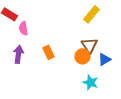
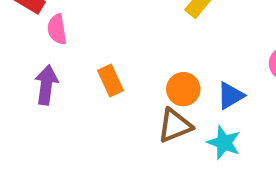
brown triangle: (89, 45) -> (175, 126), moved, turned 42
cyan star: (90, 82) -> (224, 143), moved

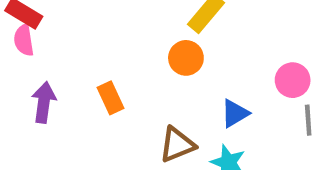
pink semicircle: (57, 29) -> (24, 40), moved
orange circle: (183, 89) -> (186, 58), moved

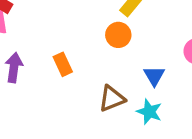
blue triangle: (235, 113) -> (154, 76), turned -30

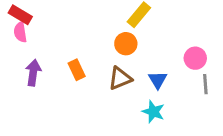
brown triangle: (112, 99) -> (120, 78), moved

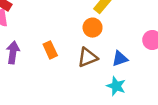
blue triangle: (158, 80) -> (120, 59), turned 42

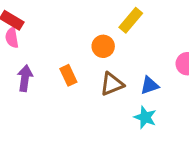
orange circle: (93, 28) -> (103, 46), moved

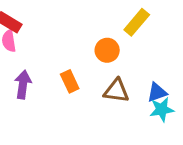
brown triangle: (112, 84) -> (116, 91), turned 30
cyan star: (145, 117) -> (162, 109), moved, turned -30

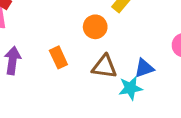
cyan star: (162, 109) -> (130, 88), moved

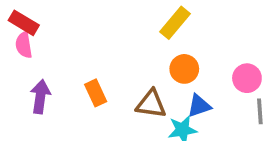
orange circle: (95, 27) -> (184, 69), moved

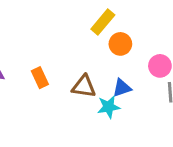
orange circle: (184, 69) -> (120, 44), moved

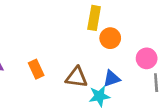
yellow rectangle: (103, 22) -> (94, 18), turned -30

